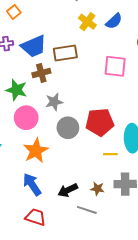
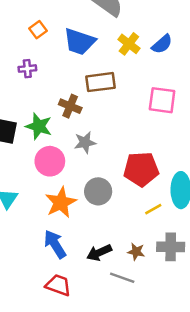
blue trapezoid: (34, 46) -> (79, 42), moved, turned 40
brown cross: (41, 73) -> (70, 106), turned 36
gray circle: (68, 128) -> (98, 191), moved
yellow line: (110, 154) -> (153, 209), turned -32

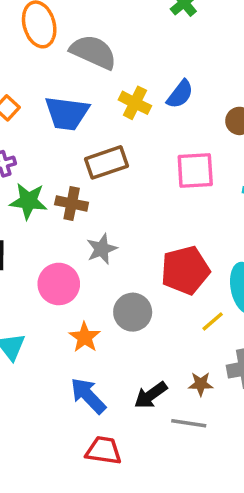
green star: (39, 126) -> (28, 201), moved
orange star: (61, 202) -> (85, 337), size x0.7

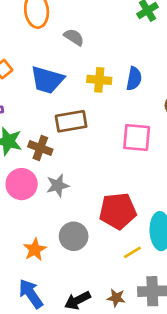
gray semicircle: (93, 52) -> (74, 37), size x0.6
blue semicircle: (180, 94) -> (134, 79), turned -35
yellow cross: (135, 103) -> (99, 80), turned -30
pink circle: (59, 284) -> (22, 184), moved

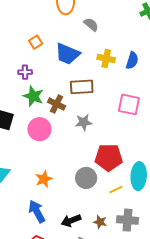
gray star: (58, 185) -> (84, 122), moved
gray circle: (74, 236) -> (86, 178), moved

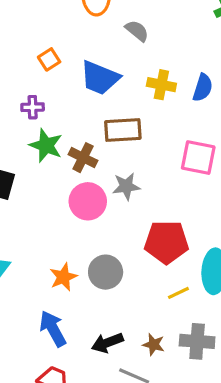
pink circle: (39, 129) -> (88, 201), moved
gray circle: (86, 178) -> (106, 272), moved

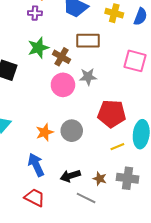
purple cross: (33, 107) -> (35, 13), moved
green star: (46, 145) -> (38, 48), turned 30

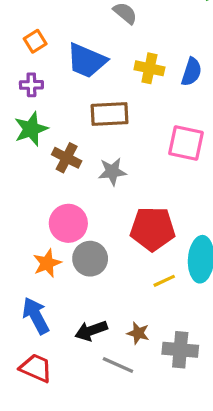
purple cross: (35, 13) -> (31, 85), moved
brown cross: (62, 57) -> (67, 158), moved
pink circle: (63, 85) -> (68, 223), moved
gray cross: (128, 178) -> (180, 350), moved

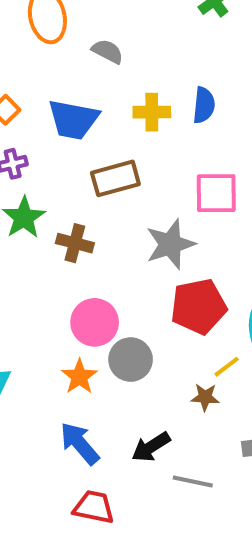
gray star: (112, 172) -> (170, 244), moved, size x1.4
brown star: (138, 333) -> (205, 397), moved

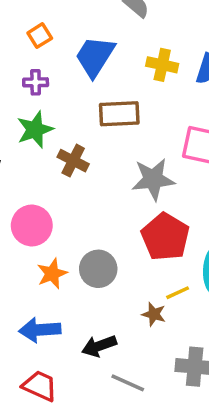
blue trapezoid: (73, 120) -> (95, 56), turned 99
red pentagon: (199, 306) -> (165, 237), turned 30
pink circle: (95, 322) -> (32, 225), moved
blue arrow: (80, 443) -> (40, 330), turned -66

